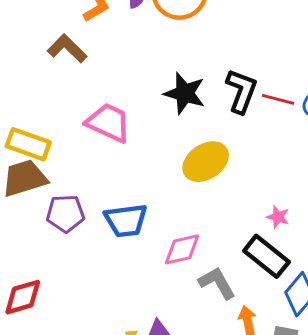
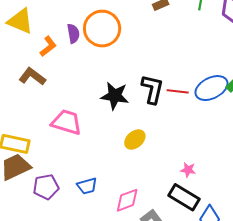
yellow ellipse: (206, 162) -> (135, 139), size x0.7
blue trapezoid: (126, 220) -> (87, 186), size x0.7

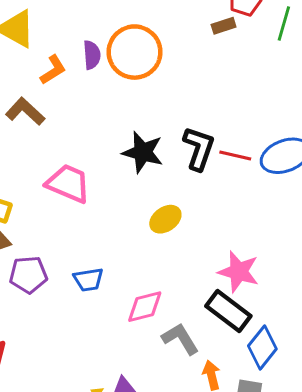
pink star: (188, 170) -> (239, 272), size x1.8

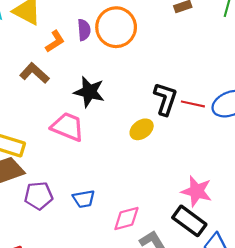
black star: (143, 152) -> (89, 92), moved
yellow ellipse: (165, 219) -> (142, 129), moved

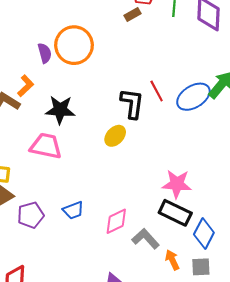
orange L-shape: (55, 41) -> (26, 86), moved
red line: (193, 104) -> (157, 91), moved, turned 60

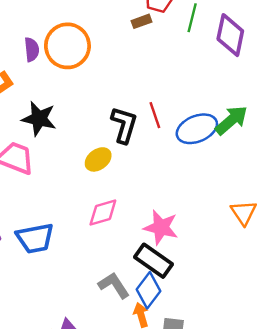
blue trapezoid: (73, 210) -> (35, 238), size x1.5
pink diamond: (116, 221) -> (103, 212), moved
blue diamond: (204, 234) -> (148, 290), moved

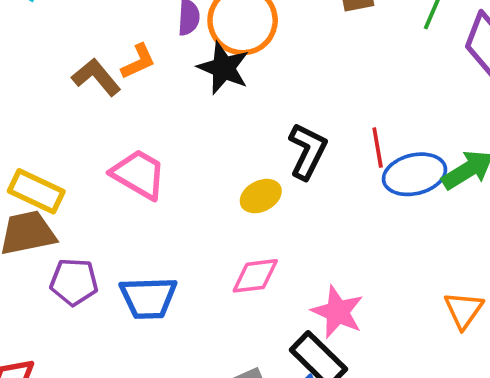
red line: (155, 115) -> (378, 148), moved
black star: (39, 119) -> (224, 68), moved

